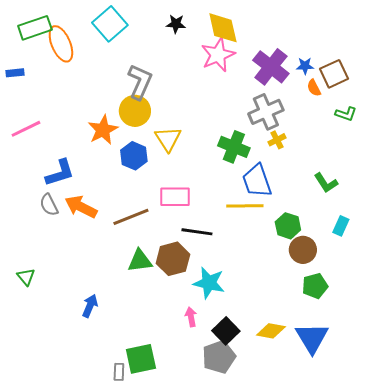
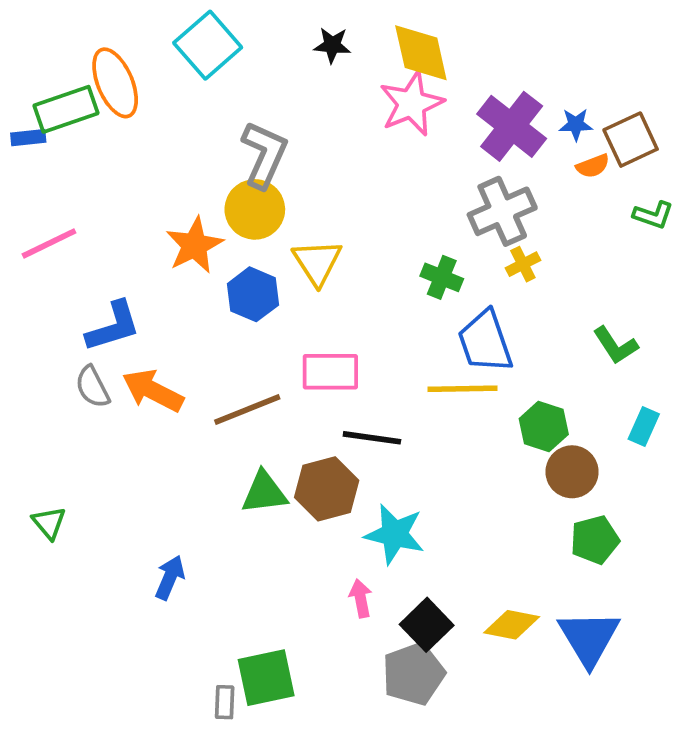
green rectangle: (35, 28) -> (66, 109), moved
orange semicircle: (314, 88) -> (593, 166), turned -84
green cross: (234, 147) -> (442, 277), size x0.7

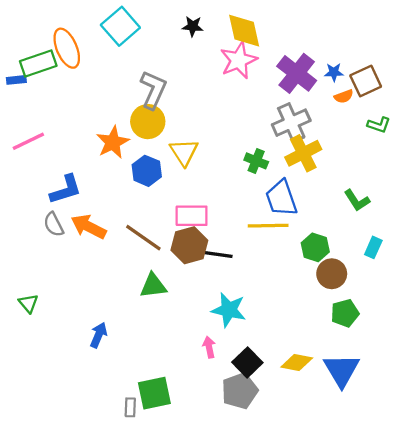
yellow cross: (523, 264) -> (303, 153), size x1.8
brown line: (247, 410) -> (143, 238), turned 57
brown hexagon: (327, 489) -> (189, 245), moved

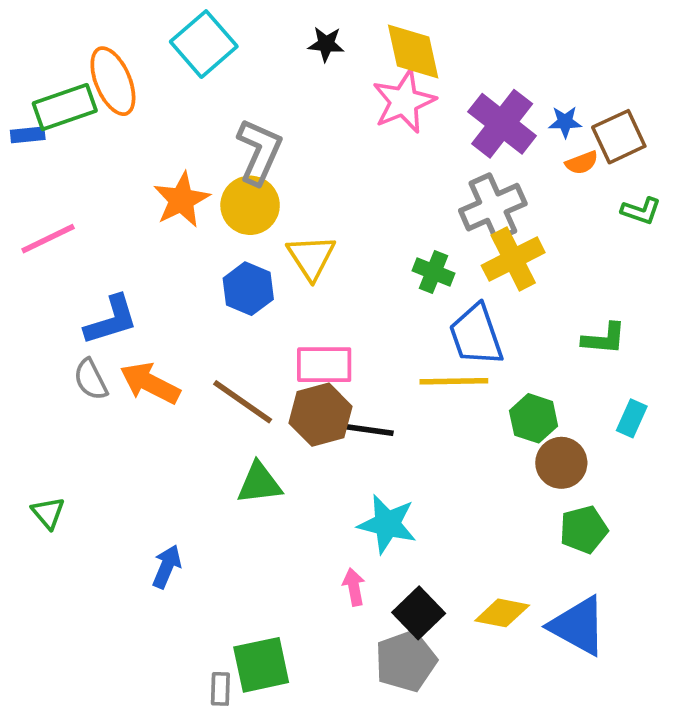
orange star: (113, 142) -> (181, 200), moved
green L-shape: (357, 200) -> (604, 339), turned -52
blue triangle: (342, 370) -> (578, 626), turned -30

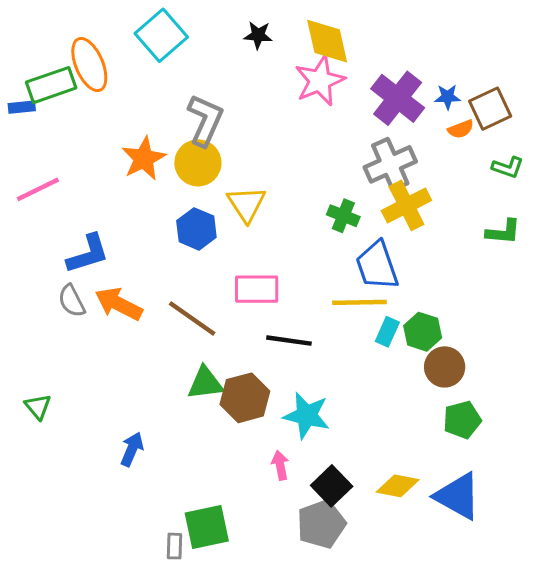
green L-shape: (604, 339) -> (503, 232), moved
brown hexagon: (320, 415) -> (245, 398), moved
cyan rectangle: (632, 418) -> (387, 332), moved

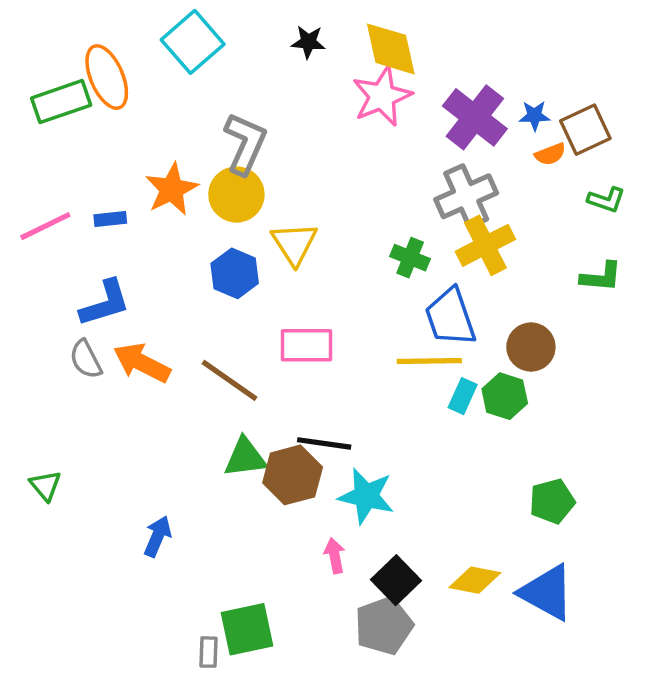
blue rectangle: (22, 107) -> (110, 219), moved
black line: (289, 341) -> (324, 443), moved
brown circle: (445, 367) -> (531, 347), moved

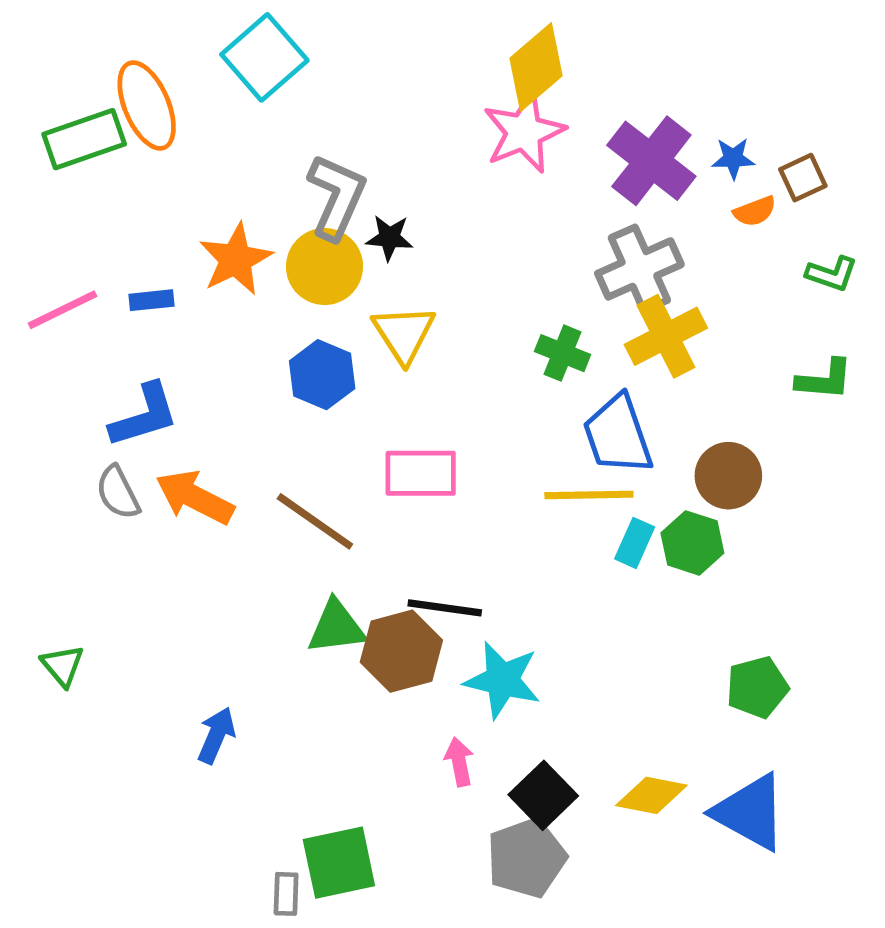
black star: (308, 42) -> (389, 238), moved
yellow diamond: (391, 49) -> (536, 67), turned 62
brown square: (585, 130) -> (803, 178), size x0.7

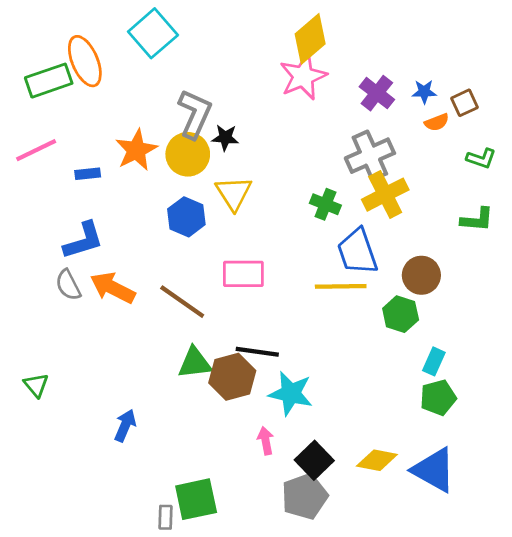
purple cross: (651, 161) -> (377, 93), size x0.7
pink line: (63, 310) -> (36, 150), moved
cyan rectangle: (635, 543) -> (434, 361), moved

